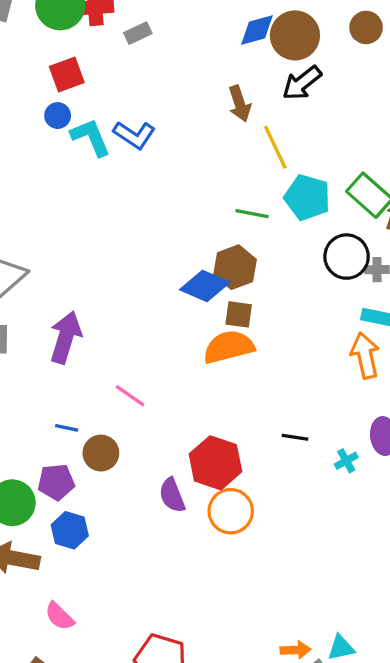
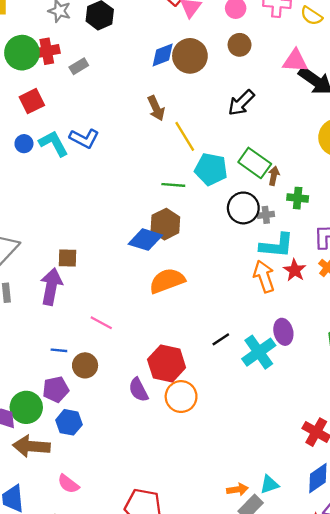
black arrow: (302, 83) -> (241, 103), moved
blue circle: (58, 116) -> (24, 144), moved
brown square: (239, 314) -> (68, 258), moved
black line: (295, 437) -> (221, 339), turned -36
cyan cross: (346, 461) -> (259, 352), size x2.0

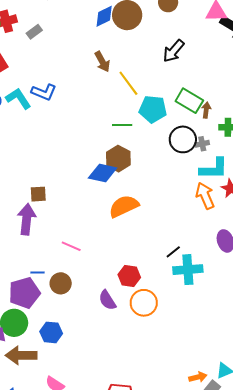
cyan cross: (259, 352) -> (188, 270), moved, turned 36
red hexagon: (167, 364) -> (129, 276), size x0.7
purple pentagon: (56, 389) -> (24, 293), moved, size x1.4

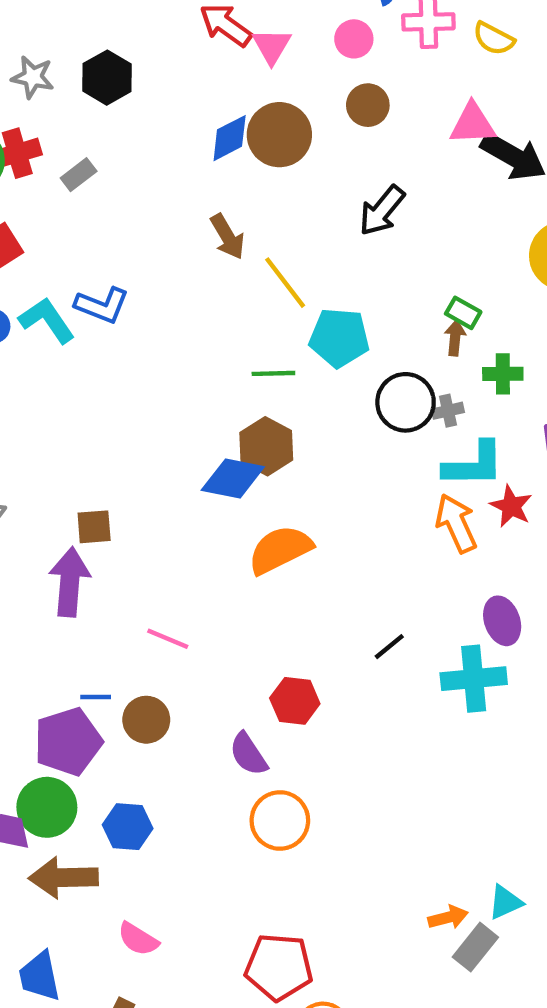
green rectangle: (189, 101) -> (463, 313), moved, size x0.6
cyan cross: (188, 270) -> (474, 679), moved
orange circle: (144, 303) -> (280, 820), moved

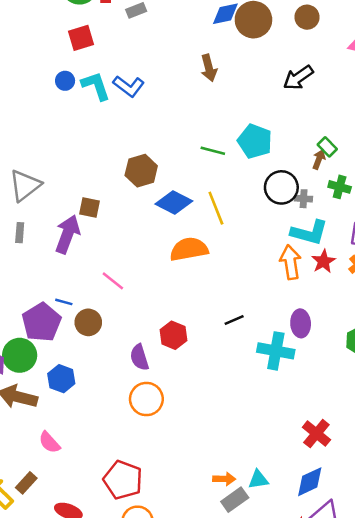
yellow line: (285, 283) -> (216, 208), moved
brown hexagon: (266, 446) -> (141, 171), moved
purple pentagon: (68, 742) -> (42, 322), turned -30

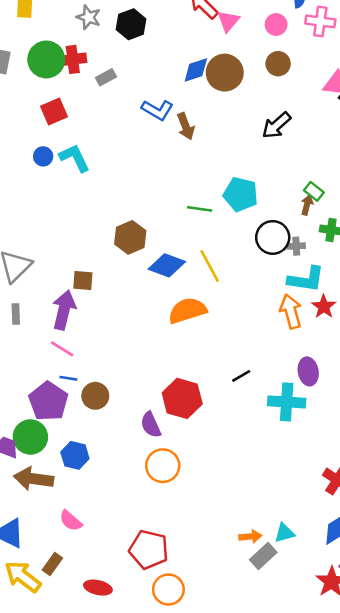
blue L-shape: (129, 86) -> (157, 110), moved
pink line: (113, 281) -> (62, 349), moved
red hexagon: (173, 335) -> (182, 398), size x1.4

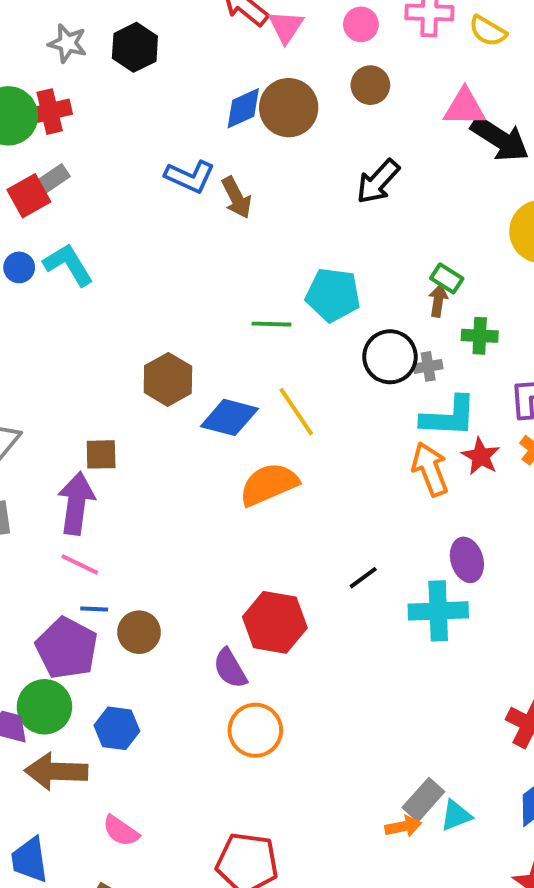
gray rectangle: (106, 77) -> (54, 179), moved
gray rectangle: (263, 556) -> (423, 800), moved

